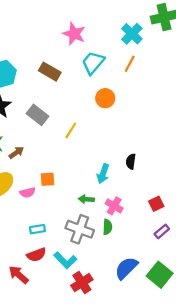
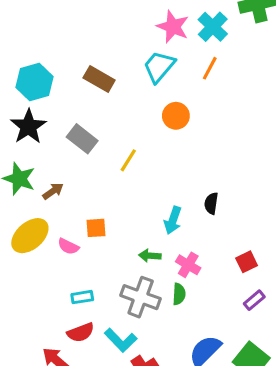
pink star: (74, 34) -> (173, 27), moved
pink semicircle: (27, 193) -> (68, 246), turned 40

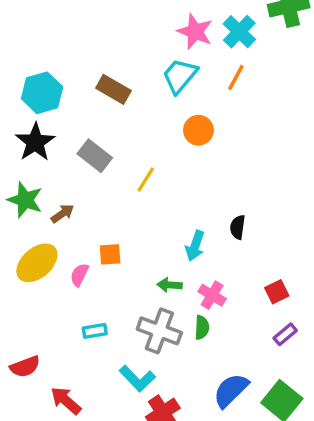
pink semicircle: (68, 246) -> (79, 275), turned 90
red semicircle: (81, 332) -> (25, 367), moved

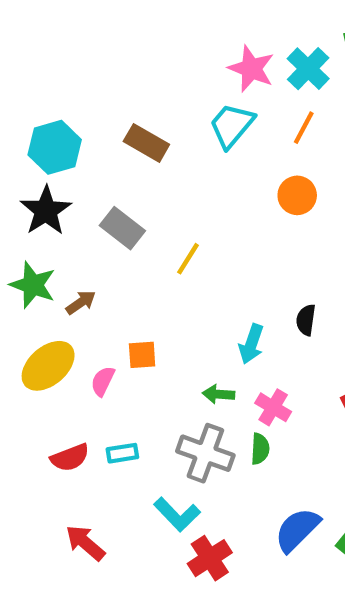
orange circle: (198, 130) -> (297, 195), moved
red semicircle: (25, 367) -> (70, 458), moved

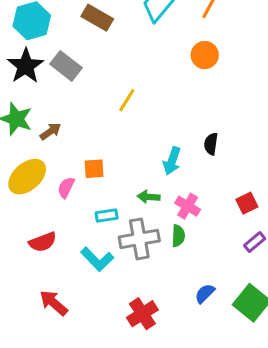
gray rectangle: (122, 228) -> (66, 66), moved
cyan rectangle: (122, 453) -> (107, 216), moved
gray cross: (205, 453) -> (139, 239), turned -30
cyan L-shape: (177, 514) -> (97, 259), moved
blue semicircle: (297, 530) -> (205, 293), size x0.6

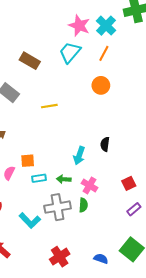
yellow line: (127, 100) -> (49, 106), moved, turned 49
cyan rectangle: (107, 216) -> (39, 178), moved
blue semicircle: (205, 293) -> (101, 259), moved, turned 64

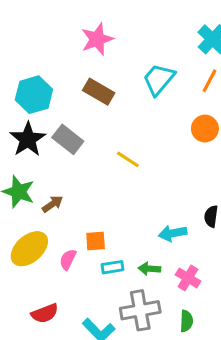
pink star: (79, 26) -> (97, 39), moved, turned 30
yellow line: (49, 106) -> (128, 159), turned 42
cyan arrow: (79, 156) -> (173, 233), turned 60
green semicircle: (83, 205) -> (186, 321), moved

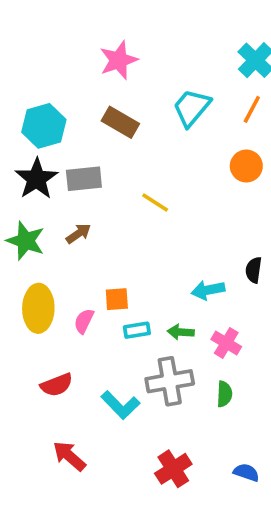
gray rectangle: (68, 139) -> (84, 179), turned -44
brown arrow: (52, 204) -> (78, 234), moved
yellow ellipse: (29, 249) -> (38, 308), turned -48

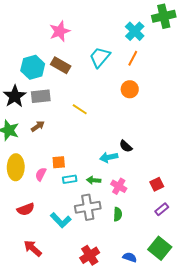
cyan hexagon: (44, 126) -> (33, 67), moved
black semicircle: (254, 270) -> (126, 146), moved, turned -56

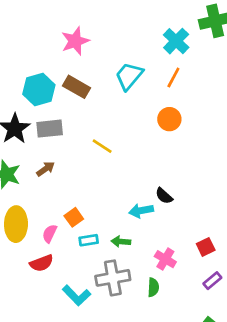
orange square: (59, 162) -> (74, 217), turned -32
pink cross: (119, 186) -> (165, 259), moved
red semicircle: (26, 209) -> (42, 263), moved

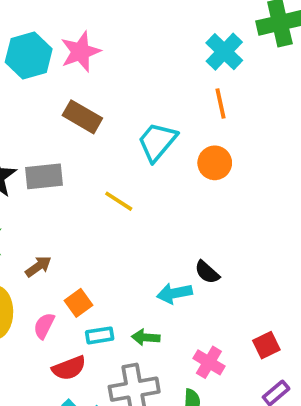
cyan trapezoid: (129, 76) -> (157, 142), moved
orange line: (173, 77) -> (220, 103), turned -40
cyan hexagon: (39, 90) -> (29, 55), moved
brown arrow: (46, 169) -> (38, 266), moved
red semicircle: (42, 263) -> (69, 368), moved

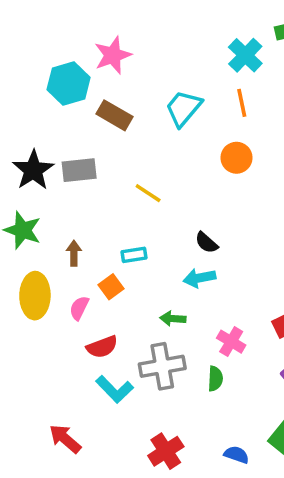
cyan hexagon: (29, 55) -> (69, 83), moved
cyan trapezoid: (157, 142) -> (183, 108), moved
brown arrow: (38, 266) -> (74, 253), turned -55
black semicircle: (207, 272) -> (206, 243), moved
cyan rectangle: (100, 335) -> (134, 255), moved

